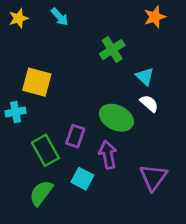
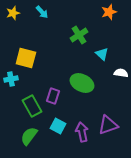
white semicircle: (149, 103) -> (121, 73), moved, turned -32
purple arrow: (108, 155) -> (82, 132), moved
purple triangle: (153, 177) -> (108, 125), turned 35

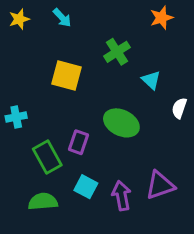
yellow square: (26, 58) -> (67, 75), moved
white semicircle: (121, 73) -> (179, 108), turned -80
green semicircle: (29, 136) -> (43, 202), turned 48

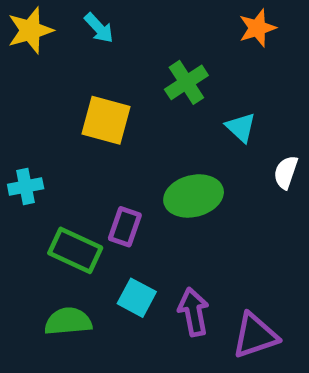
yellow star: (19, 19) -> (30, 30), size x1.4
green ellipse: (121, 123) -> (194, 196), turned -40
green rectangle: (47, 157) -> (75, 250), turned -36
purple triangle: (160, 185) -> (255, 336), moved

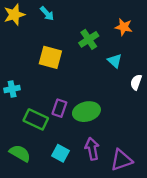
orange star: (257, 28) -> (124, 27), moved, turned 30
green ellipse: (194, 196) -> (86, 112), moved
cyan square: (137, 298) -> (61, 153), moved
green semicircle: (68, 321) -> (20, 153), moved, turned 35

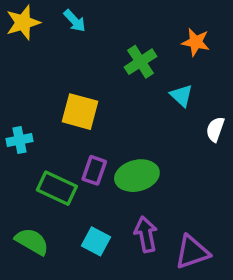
yellow square: (50, 57) -> (80, 112), moved

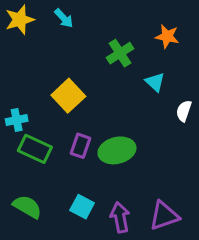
yellow square: (80, 112) -> (68, 96), turned 32
green rectangle: (57, 188) -> (35, 149), moved
purple arrow: (146, 234) -> (120, 217), moved

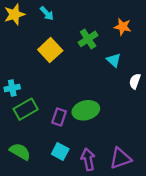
yellow square: (68, 96) -> (50, 50), moved
purple rectangle: (80, 146) -> (59, 117), moved
green rectangle: (35, 149) -> (26, 109), turned -55

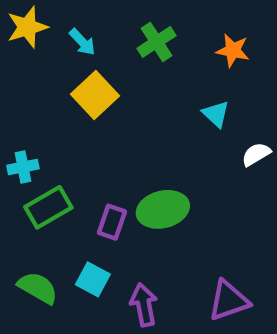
cyan arrow: (47, 13) -> (82, 42), moved
green cross: (88, 39) -> (156, 42), moved
white semicircle: (135, 81) -> (256, 154), turned 40
cyan square: (60, 152) -> (93, 279), moved
purple arrow: (88, 159) -> (144, 305), moved

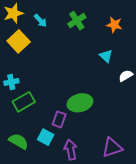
yellow square: (95, 95) -> (19, 41), moved
purple rectangle: (112, 222) -> (59, 119), moved

